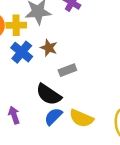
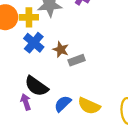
brown star: (49, 48) -> (61, 49), moved
black semicircle: (49, 95) -> (36, 86), moved

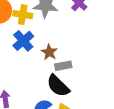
black semicircle: (36, 86) -> (58, 86), moved

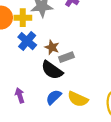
black semicircle: (58, 86) -> (52, 70), moved

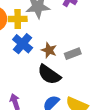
gray rectangle: (66, 57) -> (73, 54), moved

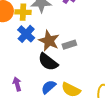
brown star: (49, 50) -> (49, 41), size x1.5

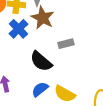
brown star: (49, 41) -> (43, 18), moved

